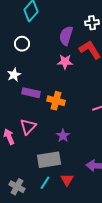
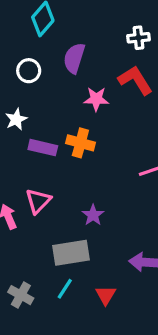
purple semicircle: (66, 36) -> (74, 58), moved
orange cross: (56, 101) -> (80, 143), moved
red triangle: (67, 180) -> (106, 295), moved

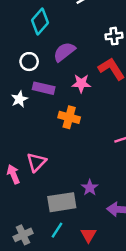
purple semicircle: (74, 58) -> (64, 52), turned 35
purple rectangle: (43, 148) -> (44, 88), moved
purple star: (93, 215) -> (90, 188), moved
gray cross: (21, 295) -> (23, 235), turned 36

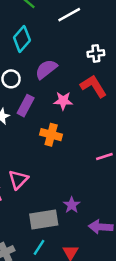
purple rectangle: (44, 88) -> (26, 106), turned -75

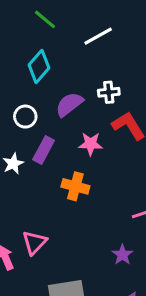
white cross: (96, 53) -> (109, 92), moved
purple star: (72, 205) -> (122, 255), moved

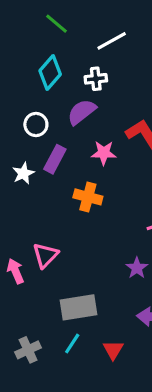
white cross: (109, 92) -> (96, 79), moved

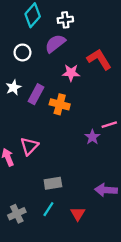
purple rectangle: (55, 159) -> (36, 94), moved
purple star: (137, 268) -> (92, 137), moved
gray rectangle: (78, 307) -> (53, 183), size x0.7

